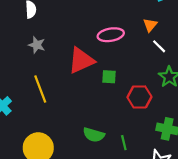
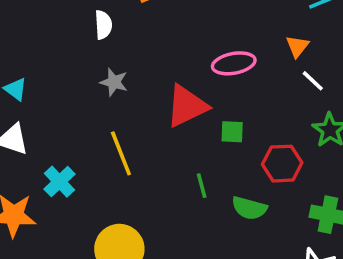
green semicircle: (94, 135) -> (249, 208), moved
green line: (124, 143) -> (202, 186), moved

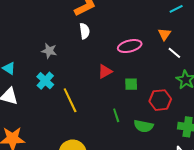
white semicircle: (103, 25) -> (85, 31), moved
gray star: (114, 82) -> (49, 51), moved
red triangle: (187, 106) -> (105, 71), size x0.6
cyan cross: (59, 182) -> (45, 81), moved

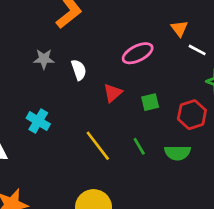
white semicircle: (85, 31) -> (79, 70), moved
gray star: (49, 51) -> (44, 59), moved
yellow line: (70, 100) -> (98, 146), moved

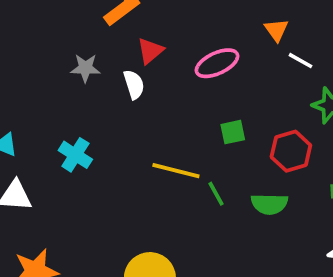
red triangle: (113, 93) -> (150, 51), moved
yellow line: (98, 146) -> (176, 171), moved, turned -40

